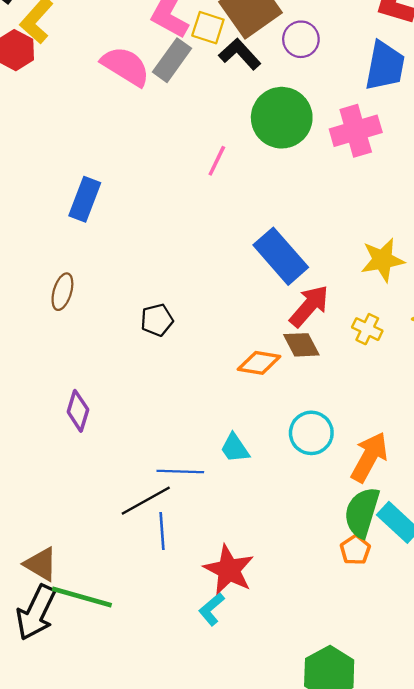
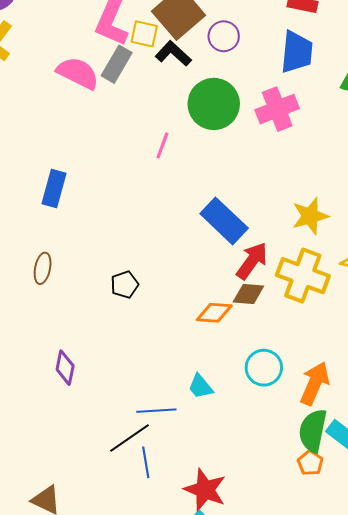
yellow cross: (367, 329) -> (303, 276), size x2.0
brown diamond: (301, 345) -> (248, 294), turned -52

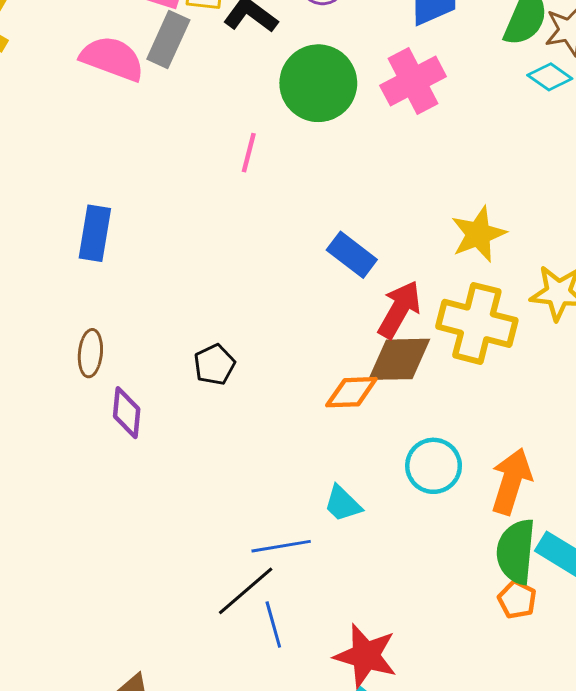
blue rectangle: (224, 221) -> (352, 255), size x0.7
brown diamond: (248, 294) -> (399, 359), size x1.4
purple diamond: (65, 368) -> (127, 413), moved

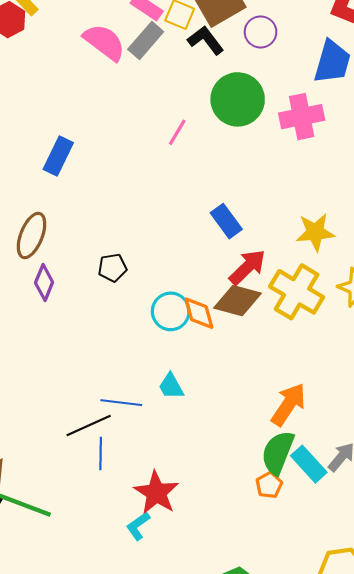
brown ellipse: (90, 353) -> (32, 235), size x1.4
orange diamond: (351, 392) -> (199, 313), turned 60
cyan circle: (434, 466) -> (171, 311), moved

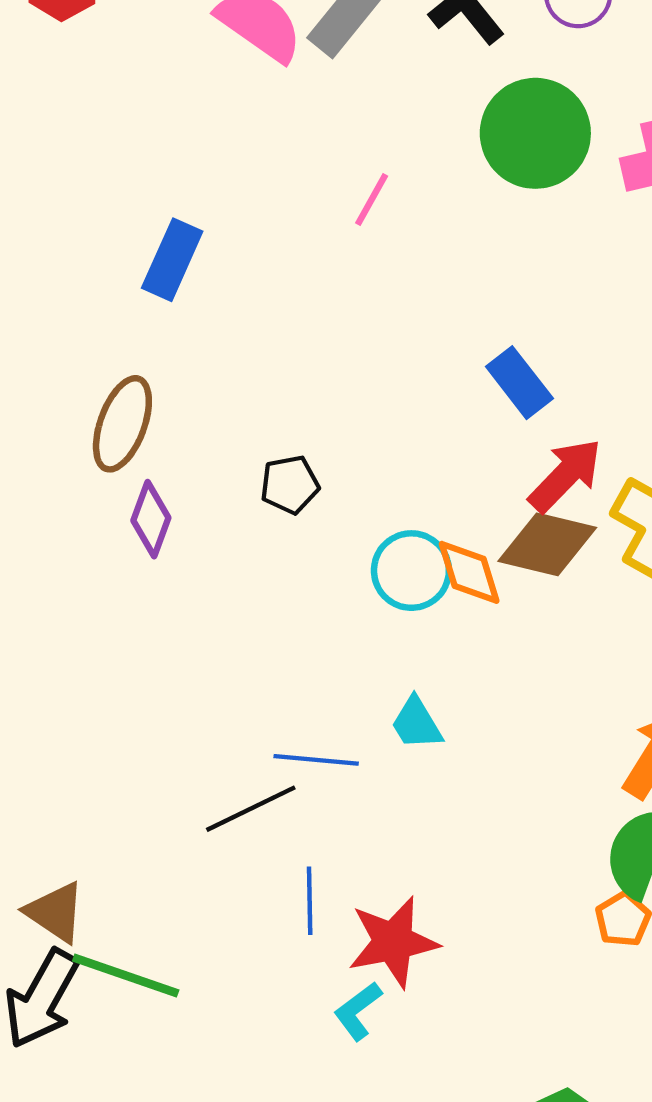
pink line: (177, 132) -> (372, 199), moved
blue line: (101, 453) -> (310, 901), moved
red star: (156, 493) -> (393, 942), turned 30

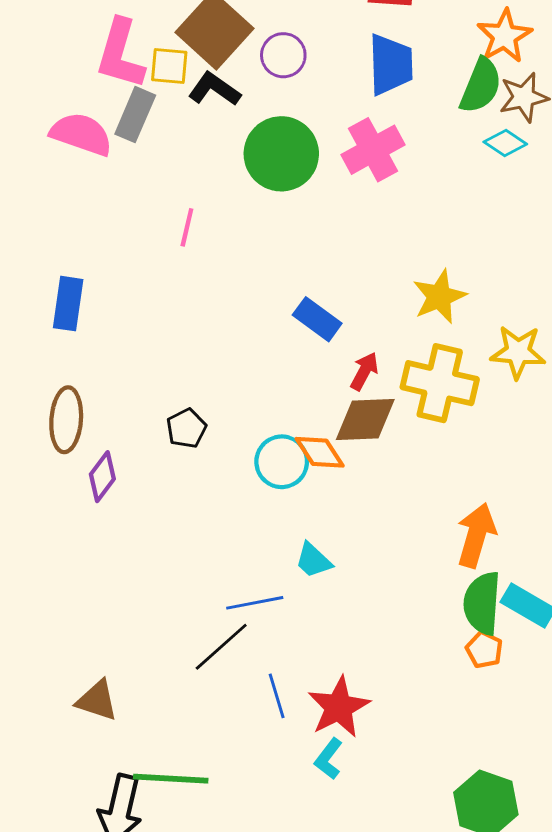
red arrow: (565, 475) -> (364, 371), size x0.7
purple diamond: (151, 519) -> (102, 477), turned 33
brown triangle: (55, 912) -> (97, 700), moved

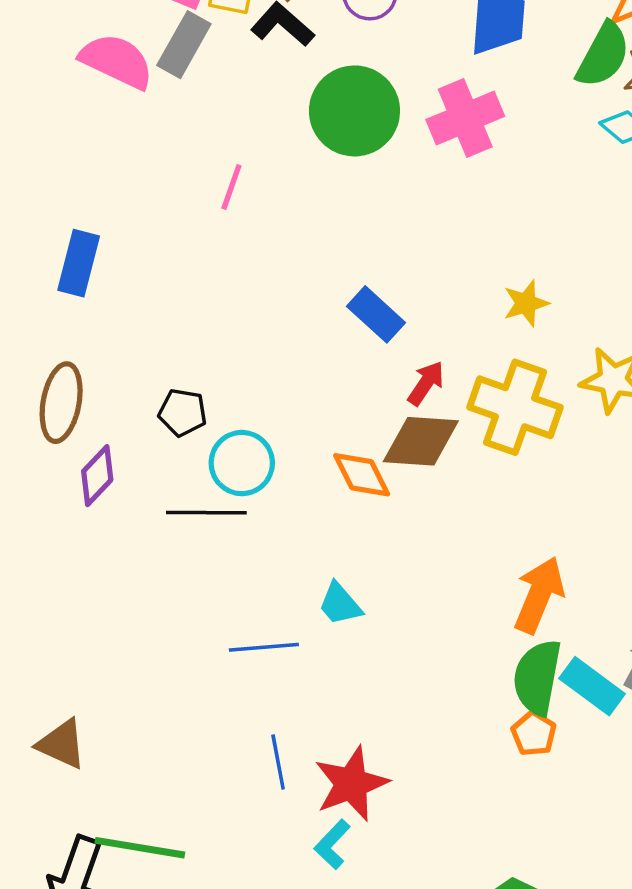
yellow star: (439, 297) -> (526, 303), size x0.7
black pentagon: (186, 428) -> (183, 412), moved, turned 30
cyan circle: (282, 462) -> (242, 463), moved
black line: (221, 647) -> (206, 513), moved, turned 36

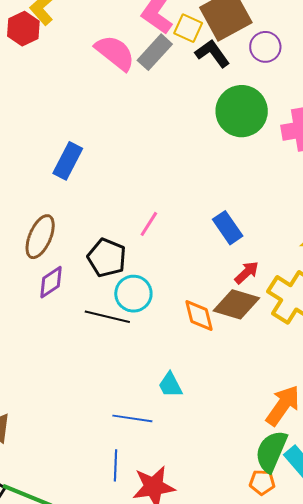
pink line: (231, 187) -> (149, 224), moved
black pentagon: (183, 412) -> (107, 258), size x1.4
blue line: (264, 647) -> (132, 418), moved
orange pentagon: (534, 734) -> (262, 482), turned 30

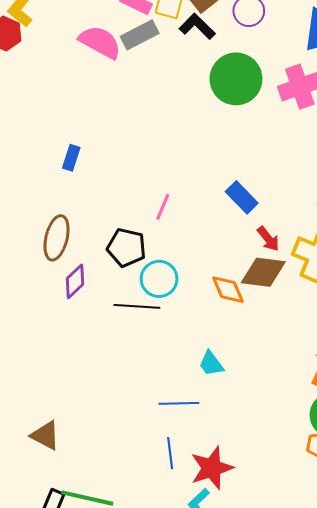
gray rectangle: (155, 52) -> (140, 35), turned 30
blue rectangle: (68, 161) -> (71, 158), size x0.7
red arrow: (247, 272) -> (268, 239), turned 104

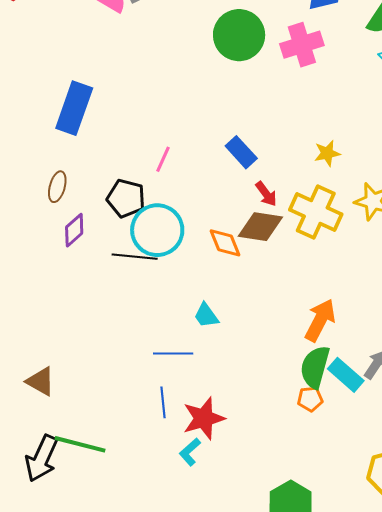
blue rectangle: (71, 158) -> (74, 108), size x2.0
brown ellipse: (57, 238) -> (57, 187), size x0.7
cyan circle: (159, 279) -> (157, 230), size x1.4

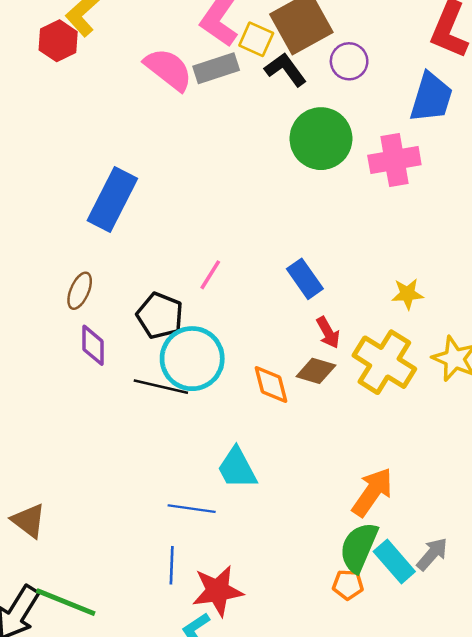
brown diamond: (260, 227) -> (316, 371), size x0.7
purple diamond: (74, 230) -> (93, 345), turned -56
cyan trapezoid: (206, 315) -> (237, 468), size x1.4

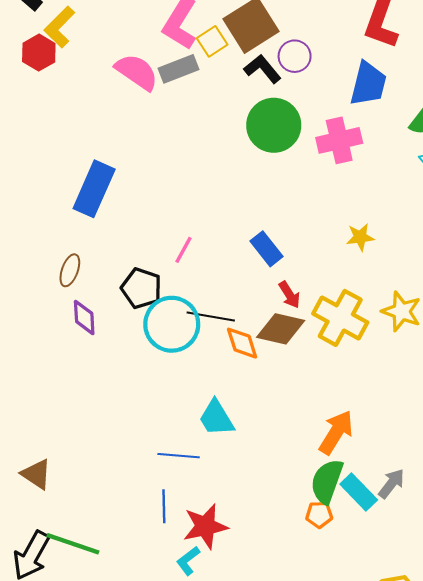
yellow square: (256, 39) -> (212, 41), turned 36
black L-shape: (286, 70) -> (262, 69), moved
yellow star: (407, 294) -> (360, 237), moved
brown diamond: (316, 371) -> (281, 329), size x1.4
black line: (161, 387) -> (211, 317), moved

